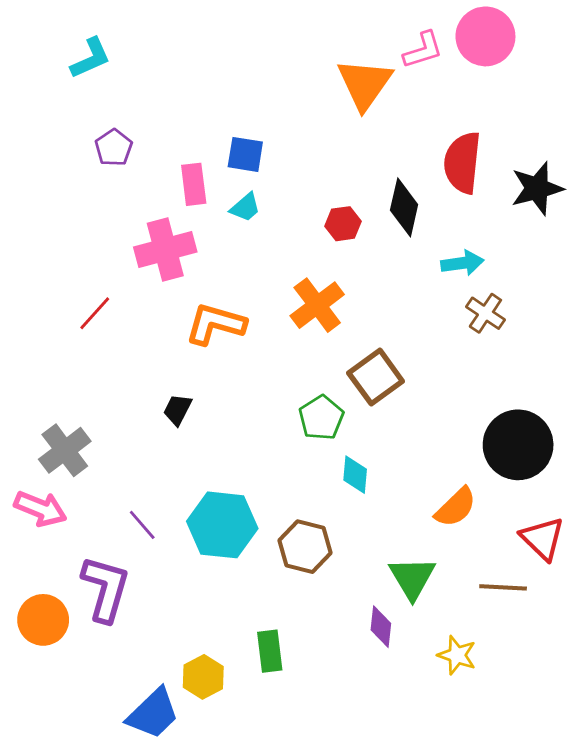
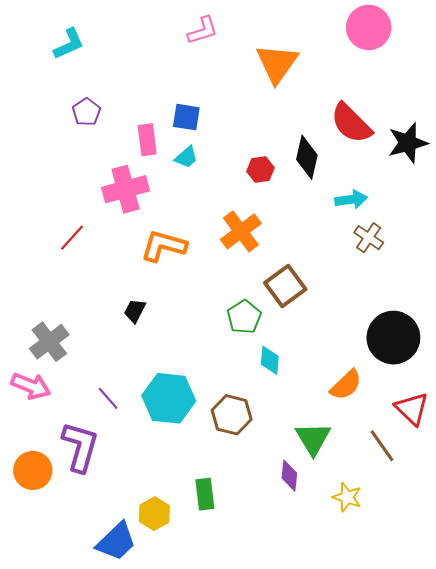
pink L-shape: (423, 50) -> (203, 31), moved
red semicircle: (462, 163) -> (351, 123), turned -51
brown line: (503, 587) -> (382, 446), turned 52

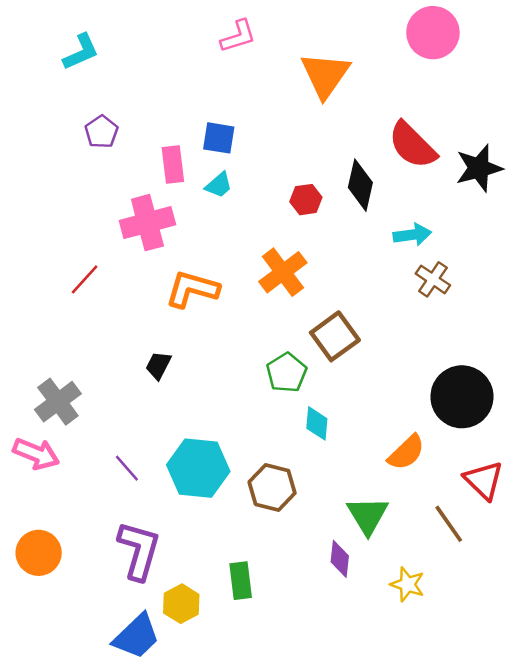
purple L-shape: (80, 447) -> (139, 550), moved

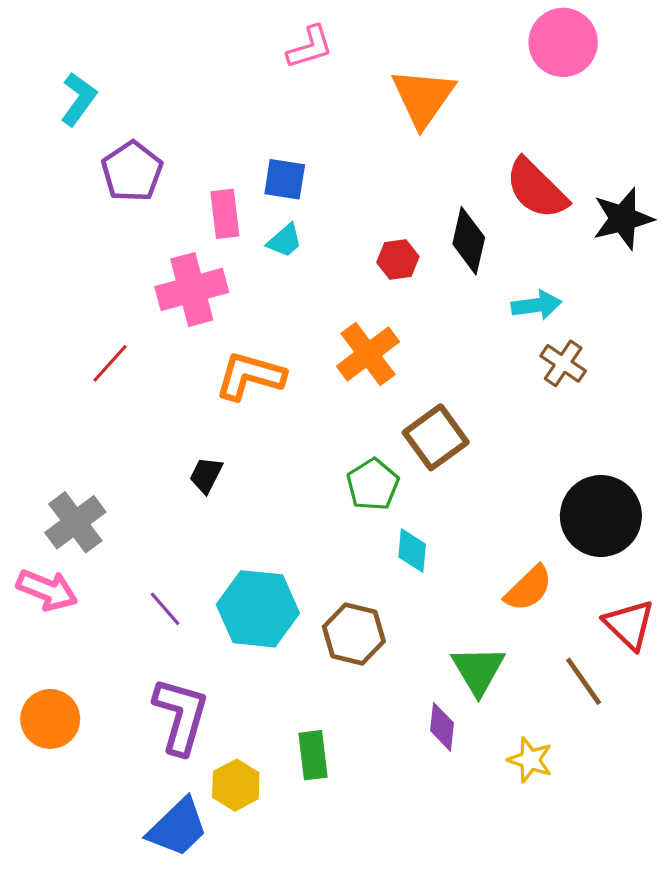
cyan L-shape: (81, 52) -> (79, 99), moved, turned -30
purple pentagon: (101, 132) -> (132, 171), size x1.4

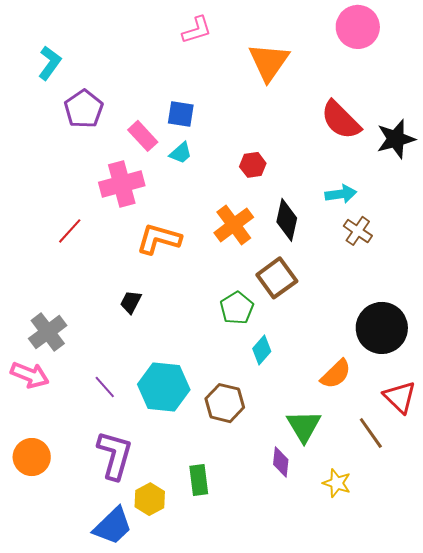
pink rectangle: (225, 214) -> (143, 136), turned -36
black diamond: (469, 241) -> (287, 220), moved
cyan diamond: (412, 551) -> (262, 350), turned 36

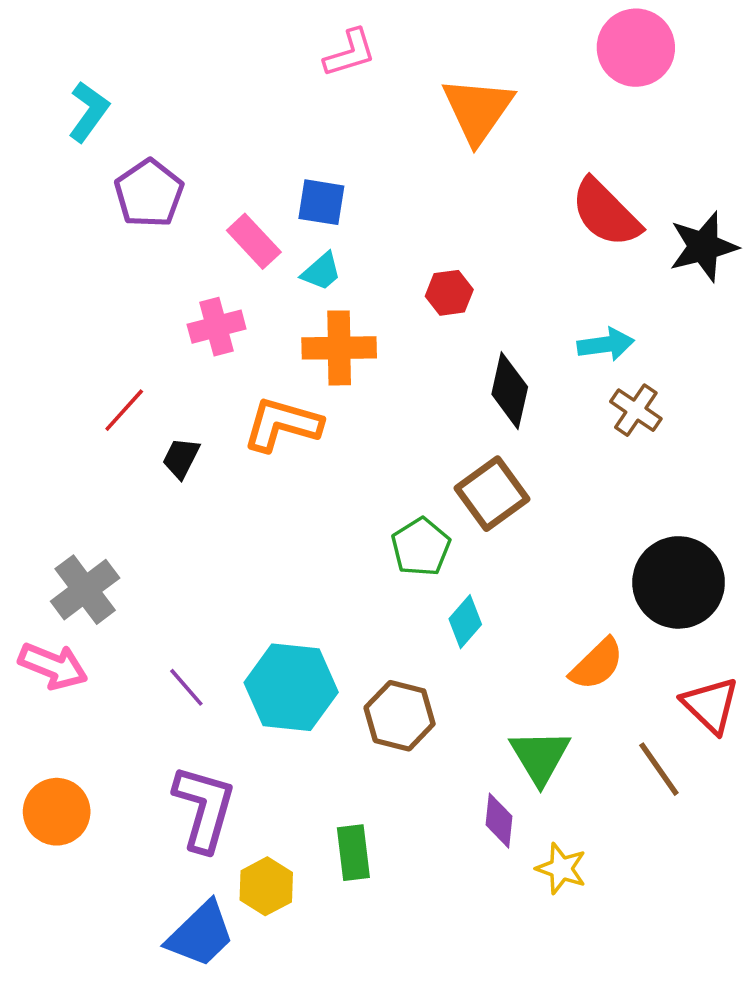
pink cross: (122, 184) -> (217, 327), size x0.7
orange cross: (234, 225) -> (339, 348), moved, turned 36
black trapezoid: (131, 302) -> (181, 458), moved
yellow star: (337, 483) -> (561, 869), moved

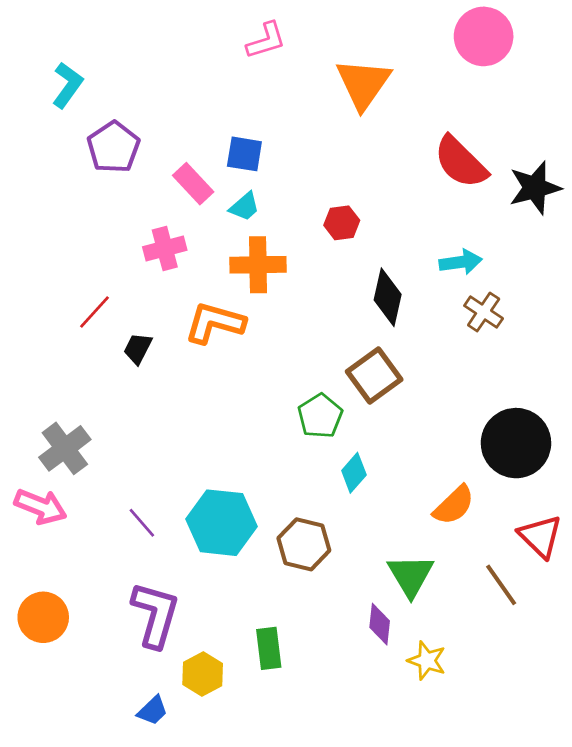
blue trapezoid: (201, 934) -> (153, 710), size x0.6

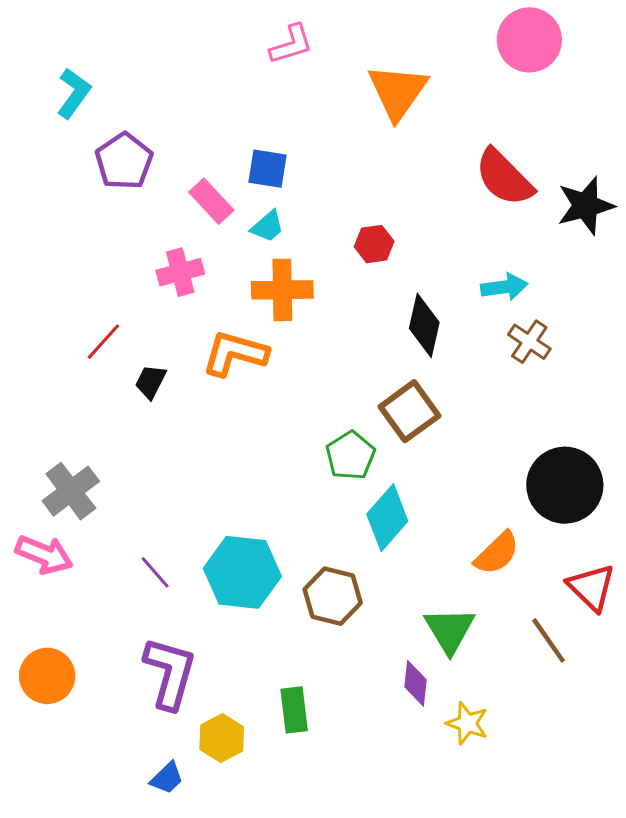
cyan diamond: (354, 473) -> (387, 518), size x1.5

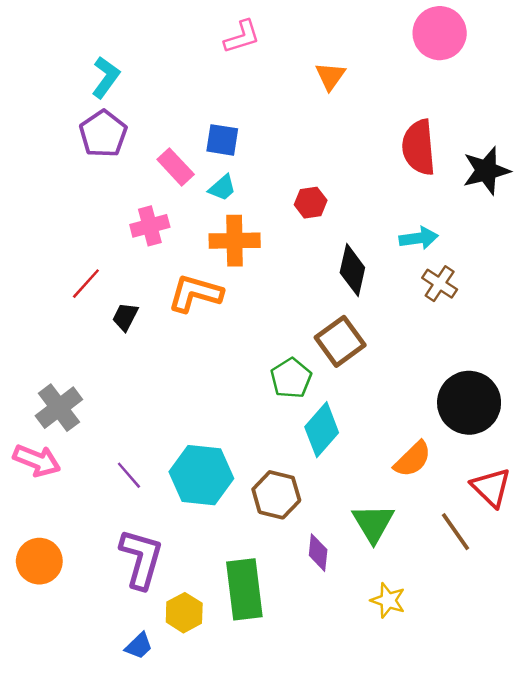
orange triangle: (398, 92) -> (330, 76), size x0.6
cyan L-shape: (74, 93) -> (106, 77), moved
red semicircle: (504, 177) -> (419, 147), turned 40
purple diamond: (415, 683) -> (318, 553), moved
green rectangle: (294, 710) -> (244, 589), size x1.6

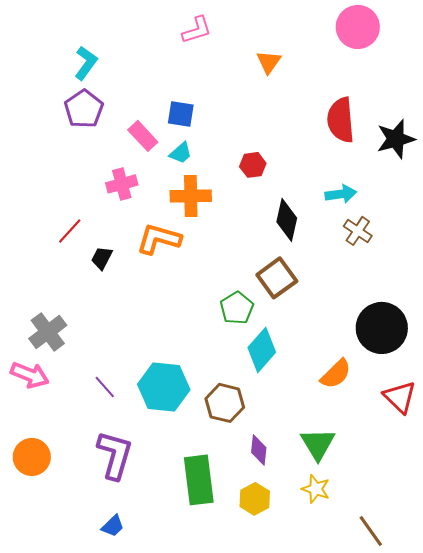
green triangle: (373, 523) -> (318, 444), moved
brown line: (456, 532) -> (371, 531), moved
yellow hexagon: (184, 613) -> (255, 499), moved

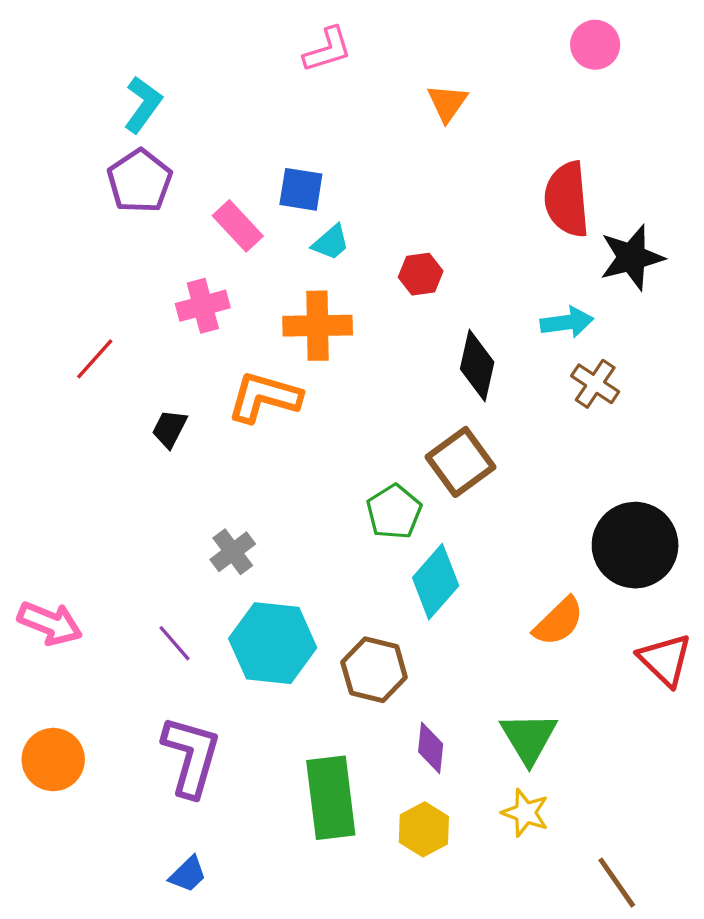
pink circle: (358, 27) -> (595, 45), size x0.7
black star: (396, 139) -> (632, 257), moved
cyan trapezoid: (181, 153) -> (331, 243), moved
red line: (70, 231) -> (95, 359), moved
gray cross: (48, 332) -> (233, 552), moved, size x0.7

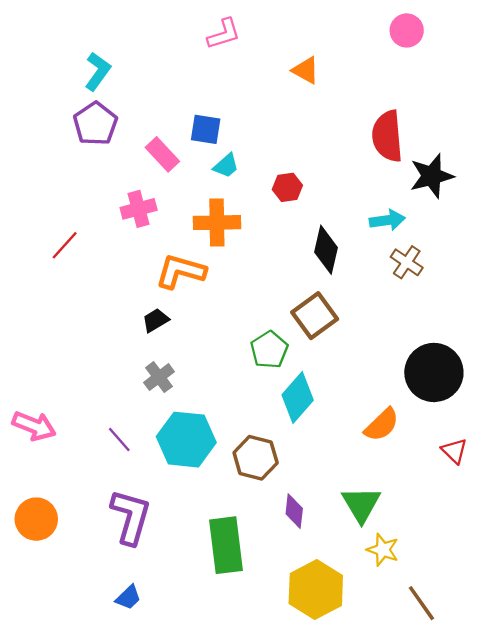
orange triangle: (447, 103) -> (306, 70), turned -36
black trapezoid: (170, 429) -> (156, 320), moved, turned 32
red triangle: (665, 660) -> (454, 451), size x0.7
yellow star: (525, 813) -> (383, 550), moved
yellow hexagon: (424, 829) -> (316, 590), moved, size x1.6

